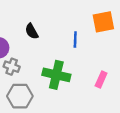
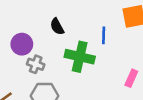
green cross: (56, 75) -> (80, 57), moved

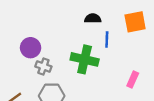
black semicircle: (57, 27) -> (93, 18), moved, turned 119

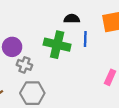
green cross: (85, 59) -> (57, 45), moved

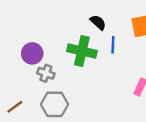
black semicircle: (72, 19) -> (98, 22), turned 42

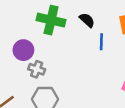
green cross: (82, 51) -> (51, 20), moved

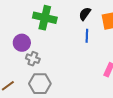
black semicircle: (87, 20) -> (85, 14), moved, turned -96

